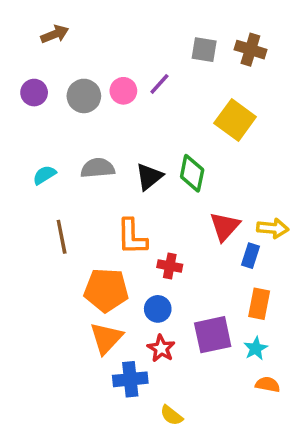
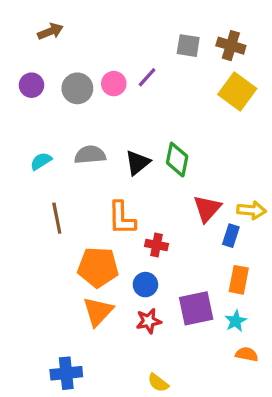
yellow square: (235, 120) -> (237, 91), moved
red star: (161, 348) -> (149, 321), turned 30
blue cross: (130, 379) -> (66, 373), moved

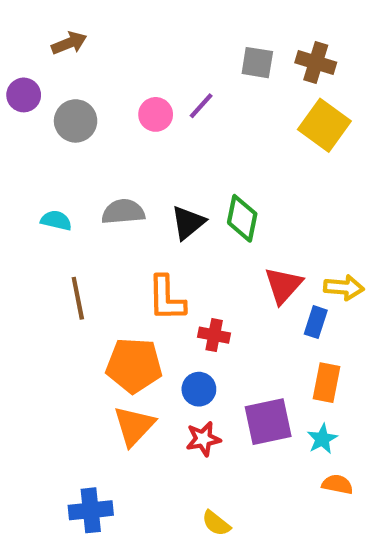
purple circle: (31, 85) -> (24, 95), moved
gray circle: (77, 88) -> (76, 121), moved
cyan semicircle: (41, 161) -> (56, 220), turned 45

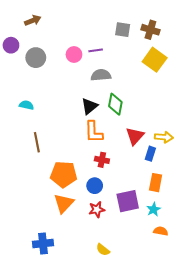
purple line: (201, 106) -> (96, 50), turned 40
gray semicircle: (123, 212) -> (101, 75), moved
orange L-shape: (166, 298) -> (94, 132), moved

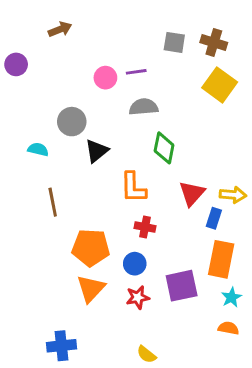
brown arrow: (33, 20) -> (60, 29), moved
gray circle: (36, 58) -> (72, 122), moved
black triangle: (89, 106) -> (97, 151), moved
orange rectangle: (156, 183) -> (221, 259), size x1.4
cyan star: (154, 209) -> (231, 297), moved

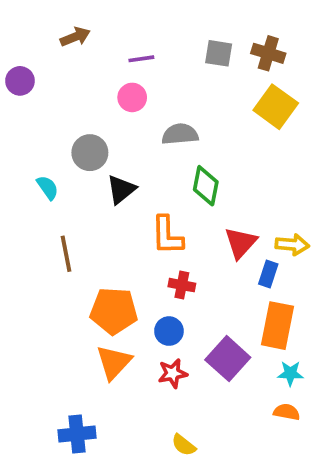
purple line: (136, 72) -> (141, 59), moved
cyan semicircle: (38, 149) -> (48, 188), turned 42
purple square: (182, 286) -> (228, 359), turned -36
cyan star: (231, 297) -> (290, 373), turned 30

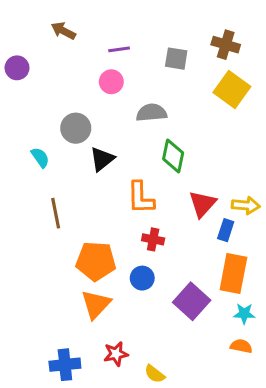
brown arrow: (75, 37) -> (63, 31), turned -130
gray square: (219, 53) -> (176, 59), moved
red star: (173, 373) -> (116, 354), moved

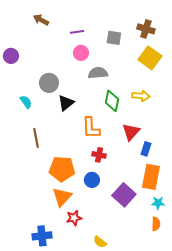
purple circle: (17, 68) -> (11, 56), moved
pink circle: (111, 82) -> (81, 53), moved
yellow arrow: (246, 205) -> (141, 96), moved
orange semicircle: (241, 346) -> (156, 224), turned 80
red star: (116, 354) -> (74, 218), moved

